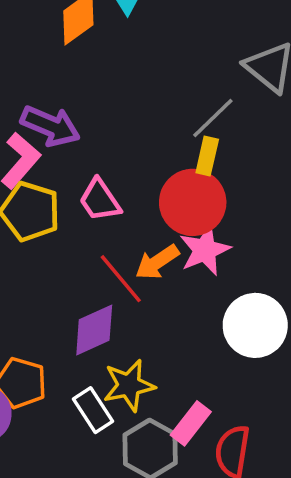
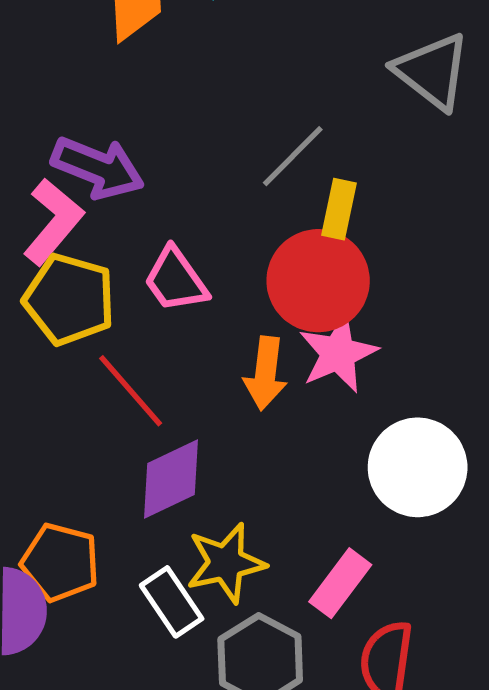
gray line: (213, 118) -> (293, 156), moved
orange arrow: (157, 262) -> (265, 373), turned -48
red line: (121, 279) -> (131, 391), moved
pink rectangle: (191, 423) -> (340, 583), moved

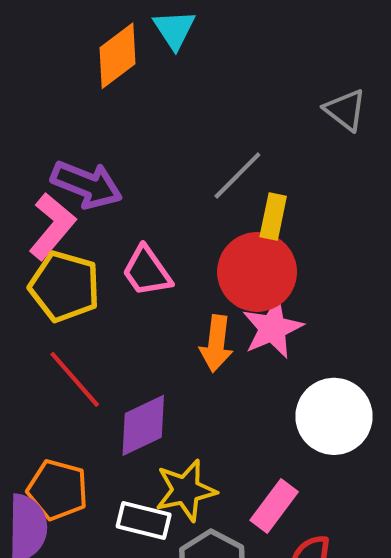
gray triangle: (432, 71) -> (345, 110), size x0.7
red line: (131, 391) -> (75, 379), moved
white rectangle: (172, 602) -> (144, 521), turned -42

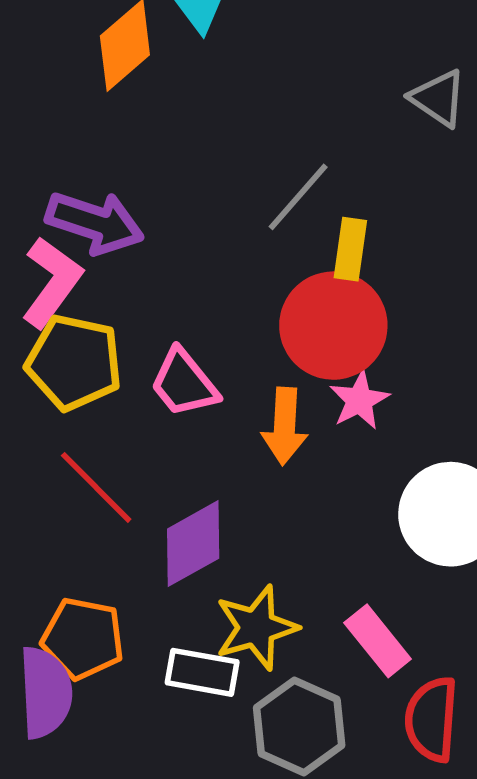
pink trapezoid: (147, 271) -> (184, 383), moved
pink star: (272, 328) -> (359, 400), size x0.7
pink rectangle: (274, 506) -> (378, 641), turned -72

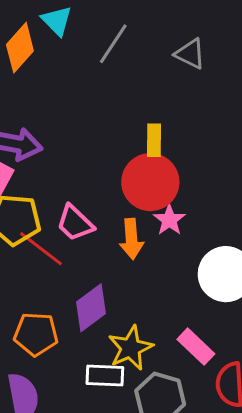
gray line: (298, 197) -> (113, 44), moved
red line: (96, 487) -> (41, 249), moved
orange pentagon: (83, 638) -> (36, 334), moved

